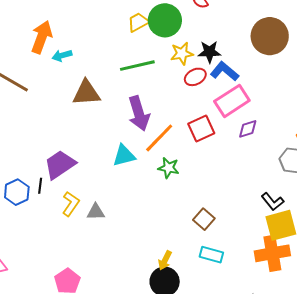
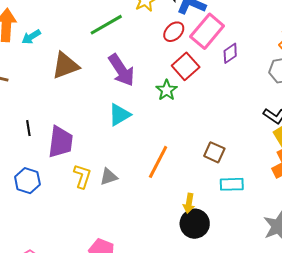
red ellipse: (195, 77) -> (174, 32), moved
orange line: (159, 138) -> (158, 162), moved
purple trapezoid: (60, 165) -> (61, 142), turned 148
green star: (169, 168) -> (167, 90), moved, turned -30
black line: (40, 186) -> (28, 128), moved

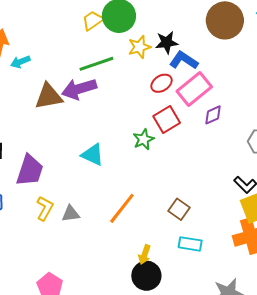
purple arrow: (121, 70) -> (79, 89), moved, turned 96
cyan triangle: (119, 115) -> (93, 155), turned 45

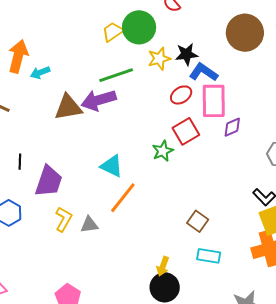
pink rectangle: (194, 89) -> (214, 101), turned -52
orange line: (122, 208) -> (123, 198), moved

